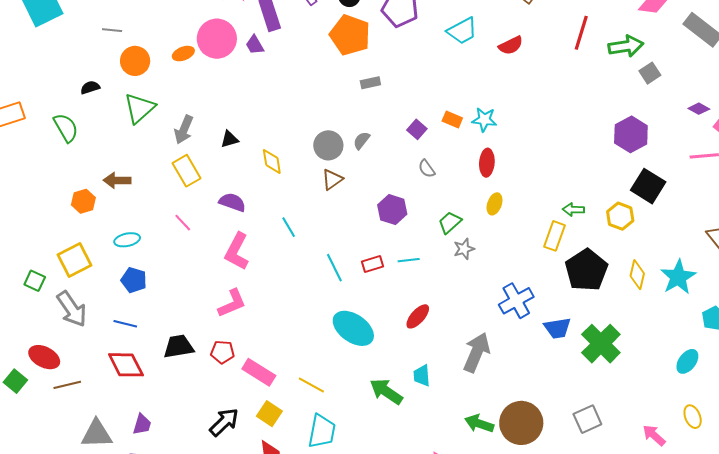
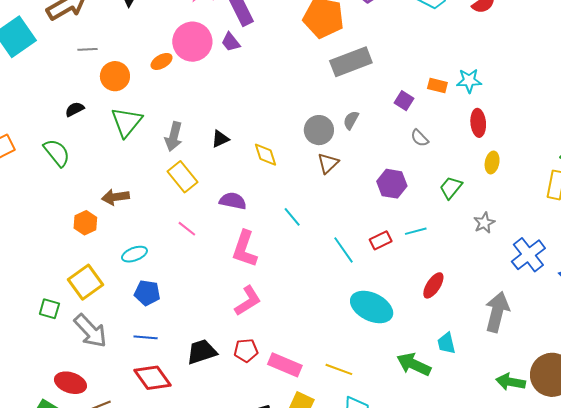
gray rectangle: (370, 83) -> (351, 62), size x2.0
gray star: (464, 249) -> (484, 223), moved

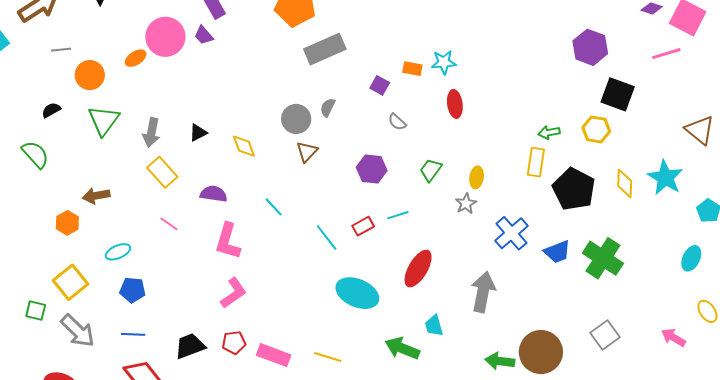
yellow ellipse: (492, 162) -> (477, 177), moved
red ellipse: (433, 285) -> (418, 269), size x1.4

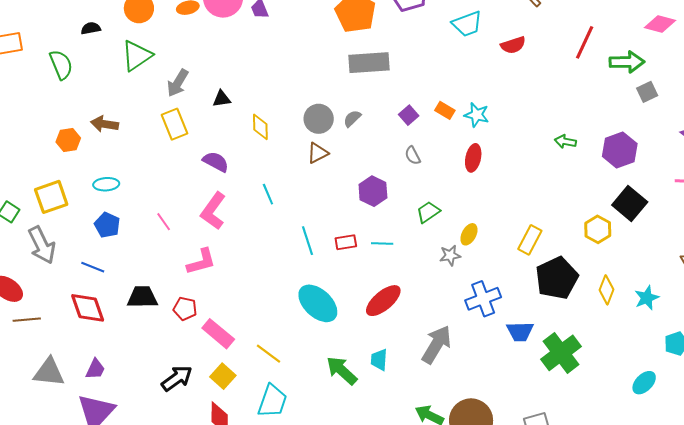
green arrow: (549, 133) -> (565, 142), moved
cyan star: (665, 178) -> (647, 298), size x0.7
pink line: (169, 224) -> (164, 222), moved

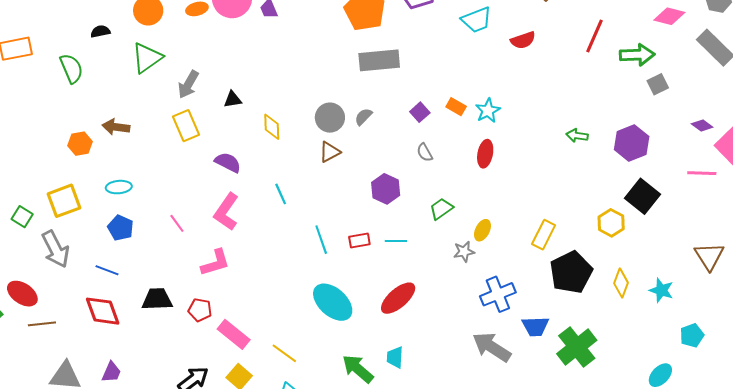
cyan star: (477, 115) -> (488, 111), turned 30
cyan star: (647, 298) -> (661, 290), turned -30
gray arrow: (437, 344) -> (492, 347), moved, turned -87

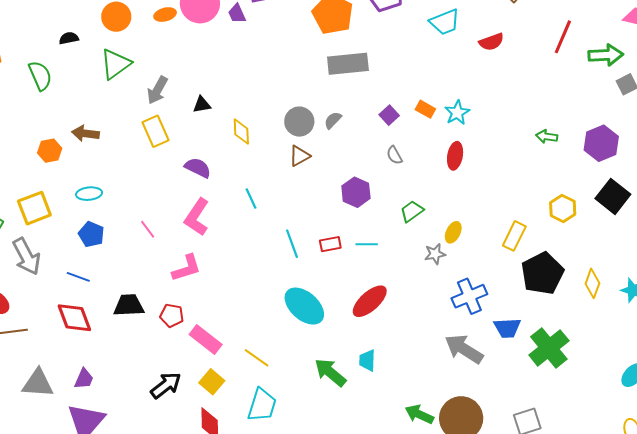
yellow hexagon: (611, 223) -> (563, 208), moved

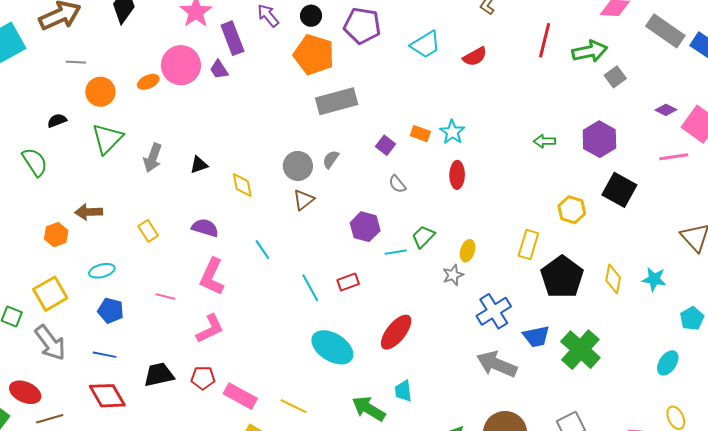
yellow rectangle: (155, 131) -> (148, 231), moved, size x0.7
pink line: (148, 229) -> (165, 297), turned -30
cyan line: (367, 244) -> (396, 252), moved

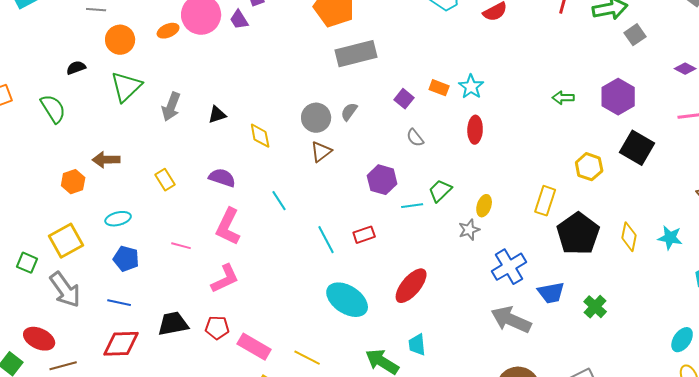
green cross: (580, 350) -> (595, 307), size x0.6
cyan ellipse: (668, 363) -> (682, 340), moved
red diamond: (107, 396) -> (121, 344), turned -63

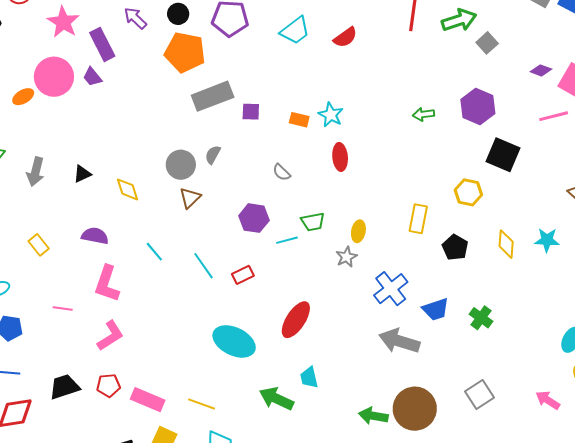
purple square: (404, 99) -> (251, 112), moved, turned -30
yellow hexagon: (589, 167) -> (468, 192), moved
green trapezoid: (440, 191) -> (313, 222), turned -140
black pentagon: (578, 234) -> (455, 247), size x0.6
cyan line: (326, 240) -> (203, 266), moved

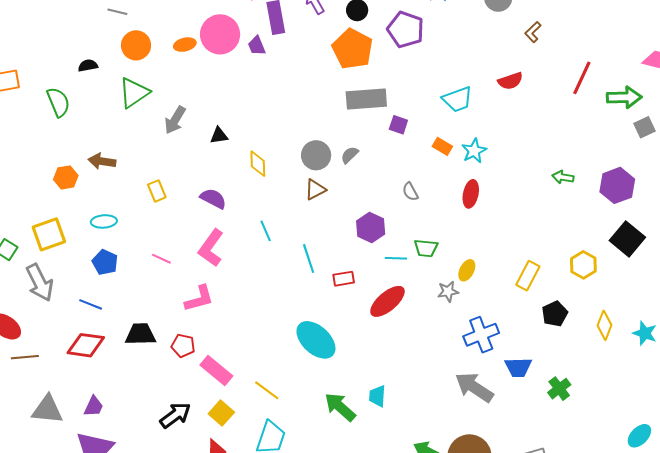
cyan trapezoid: (295, 31) -> (458, 99), moved
red ellipse: (296, 320) -> (387, 301), moved

